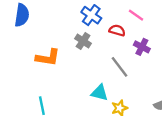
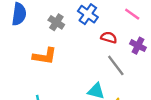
red semicircle: (117, 30) -> (109, 37), moved
gray cross: (83, 41) -> (56, 22), moved

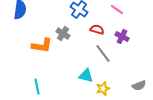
gray cross: (56, 22) -> (63, 34), moved

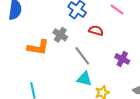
purple cross: (122, 37) -> (122, 59), moved
gray line: (103, 54) -> (82, 56), moved

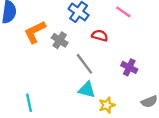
orange L-shape: (38, 47) -> (35, 32), moved, turned 145

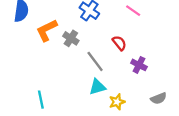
red semicircle: (100, 36) -> (119, 43), moved, turned 35
cyan triangle: (87, 90) -> (97, 87), turned -30

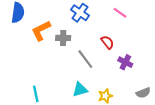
gray cross: (71, 38) -> (63, 38), turned -32
cyan triangle: (97, 87) -> (80, 90), moved

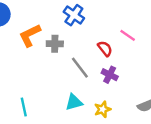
pink line: (120, 13) -> (128, 35), moved
purple cross: (125, 62) -> (110, 75), moved

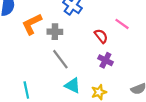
gray line: (80, 68) -> (60, 59), moved
cyan triangle: (74, 102) -> (72, 86), turned 42

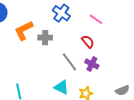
pink line: (122, 24) -> (96, 19), moved
gray line: (60, 59) -> (70, 62), moved

